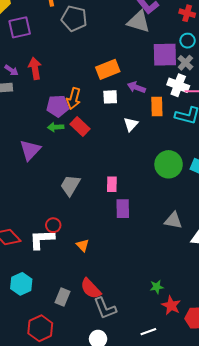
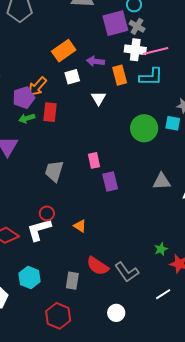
orange arrow: (74, 98) -> (37, 87), turned 40
red rectangle: (80, 126) -> (50, 112), turned 66
gray L-shape: (105, 308) -> (127, 272), moved

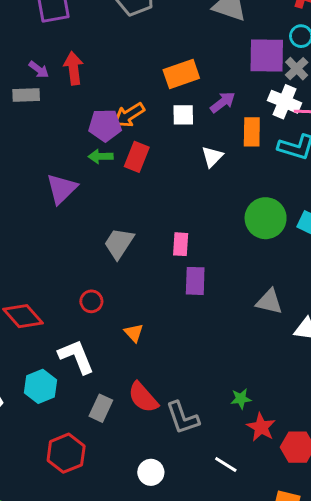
purple arrow: (95, 61) -> (223, 102), turned 120
white L-shape: (39, 230) -> (76, 357), moved, turned 68
white line: (163, 294) -> (226, 464), turned 49

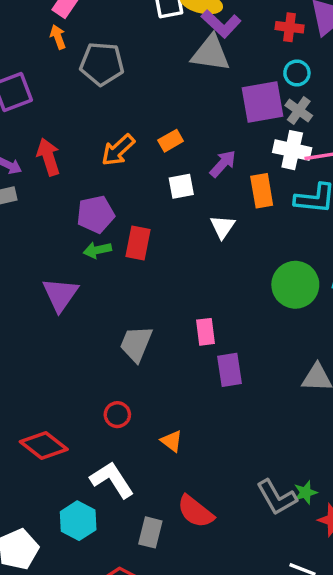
orange rectangle: (181, 74) -> (171, 141), size x0.6
orange arrow: (129, 115) -> (118, 150), moved
gray L-shape: (182, 418) -> (277, 497), moved

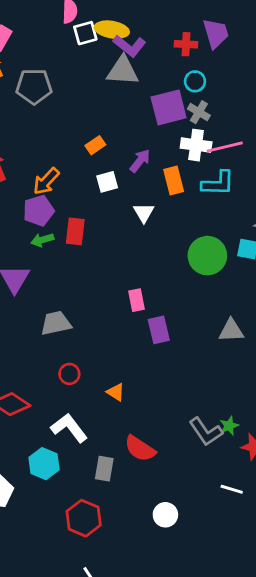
orange arrow: (118, 150) -> (46, 181), moved
gray trapezoid: (136, 344) -> (56, 323), moved, turned 60

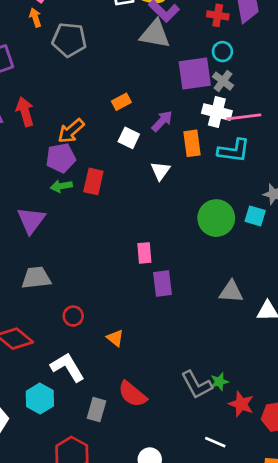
white square: (107, 182) -> (129, 138), turned 35
gray trapezoid: (56, 323) -> (36, 278), moved

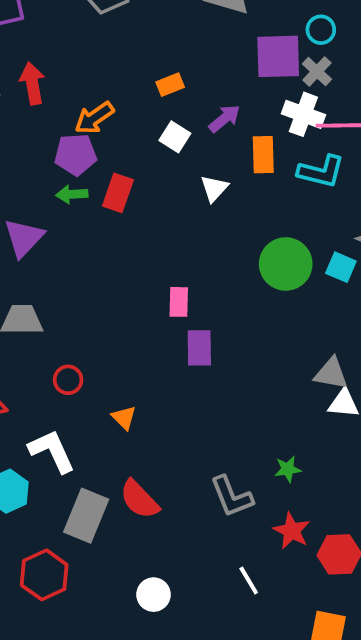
gray triangle: (231, 292) -> (331, 374), moved
green star: (219, 382) -> (288, 469), moved
gray rectangle: (96, 410) -> (86, 516), size x1.5
white line: (215, 442) -> (249, 580), turned 30

